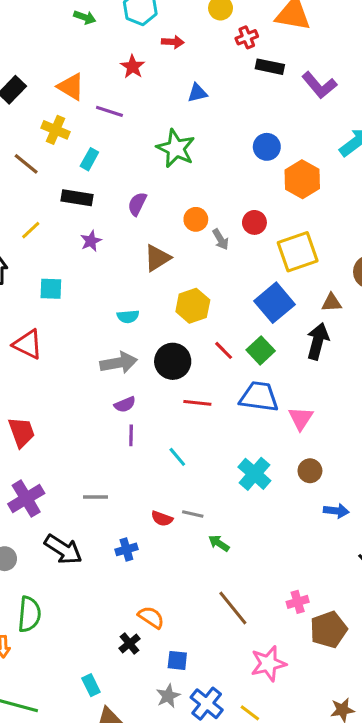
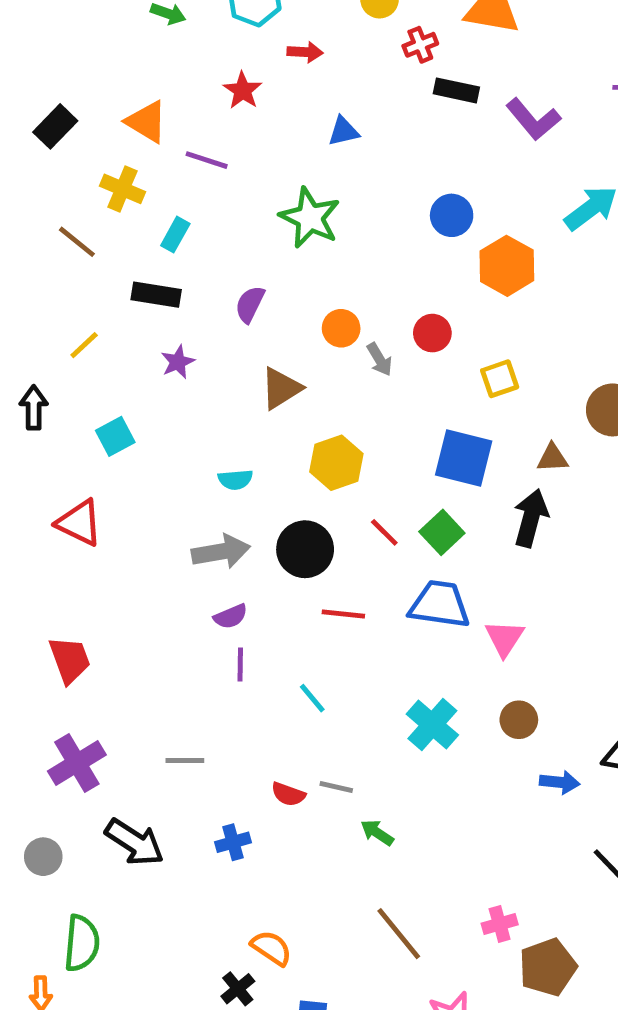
yellow square: (298, 252) -> (500, 379), size x0.6
cyan square: (51, 289) -> (115, 436), turned -30
blue square: (275, 303) -> (464, 458), turned -36

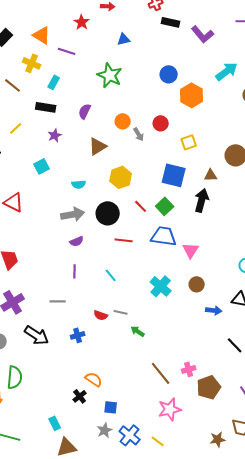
cyan square: (115, 436) -> (42, 166), moved
purple line: (240, 665) -> (75, 271), moved
brown line: (399, 934) -> (161, 373), moved

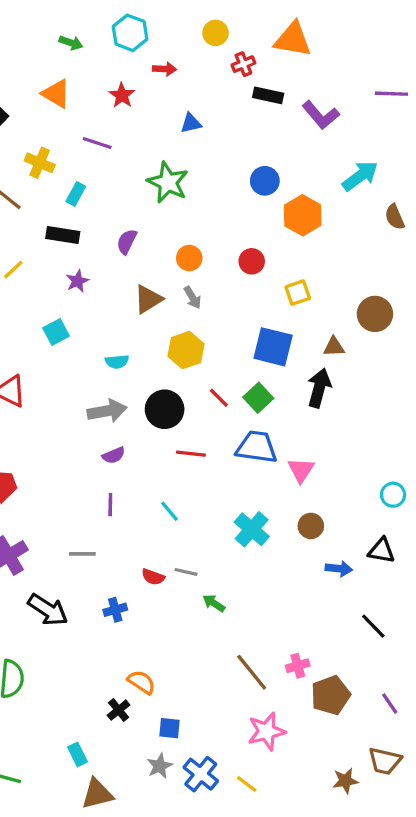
orange triangle: (42, 35) -> (56, 94), moved
gray arrow: (139, 134) -> (193, 297), moved

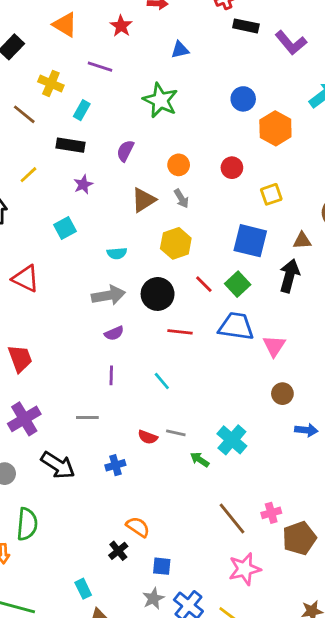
cyan cross: (252, 529) -> (232, 440), moved

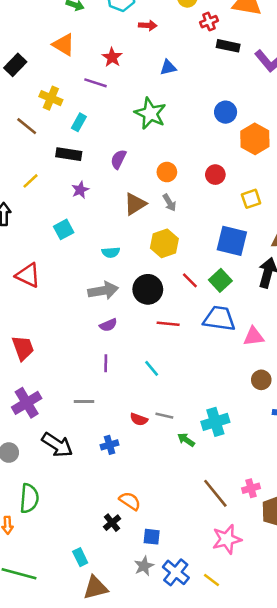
red star: (121, 26) -> (112, 57), moved
pink triangle: (274, 346) -> (254, 336), turned 50
cyan cross: (232, 440) -> (215, 422), turned 32

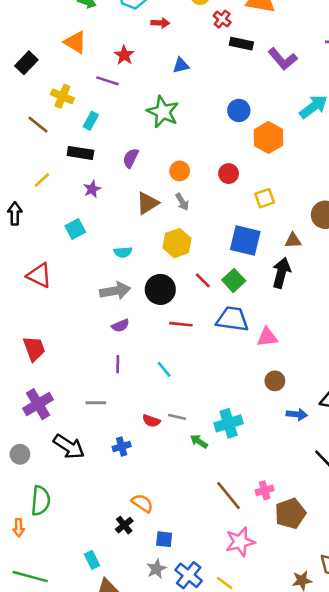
red cross: (209, 22) -> (222, 19), turned -30

